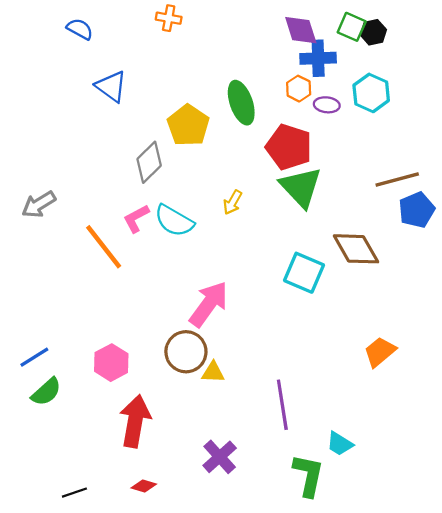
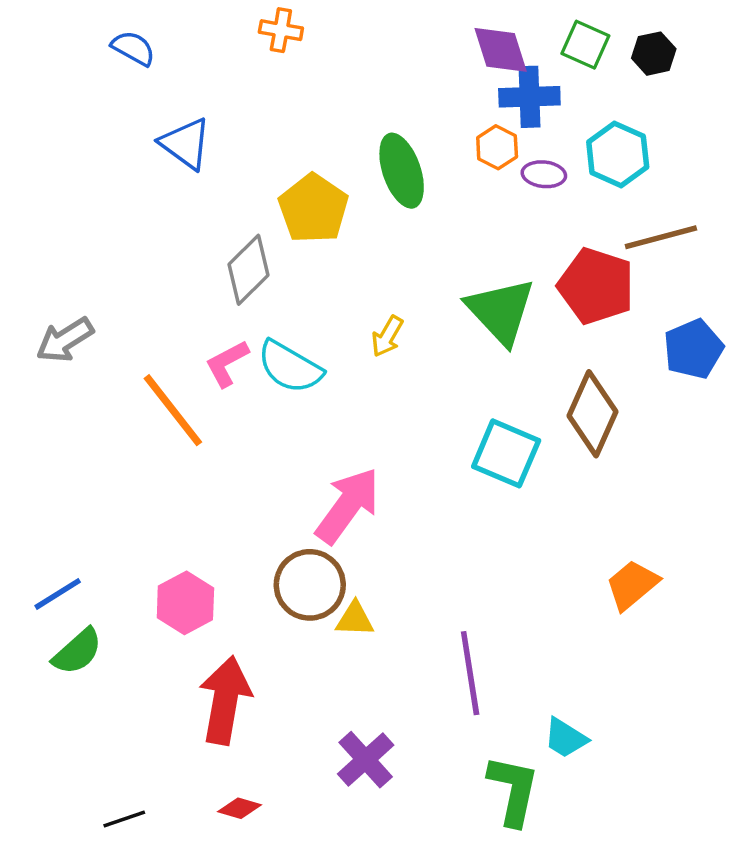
black hexagon: (373, 32) -> (654, 54), moved
red pentagon: (289, 147) -> (596, 286), moved
brown line: (397, 180) -> (661, 237), moved
brown diamond: (356, 249) -> (593, 414), turned 54

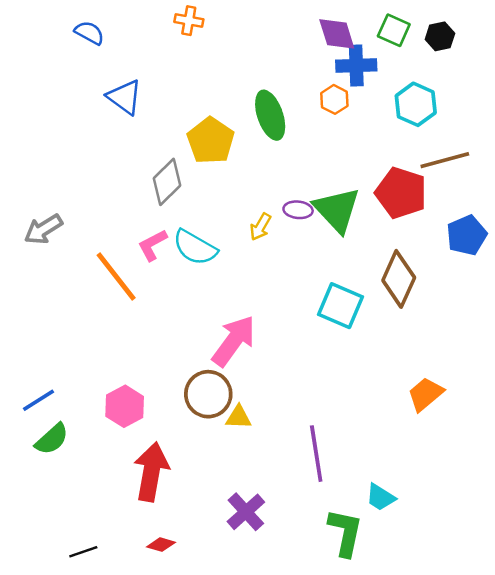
purple ellipse: (544, 174) -> (298, 210), moved

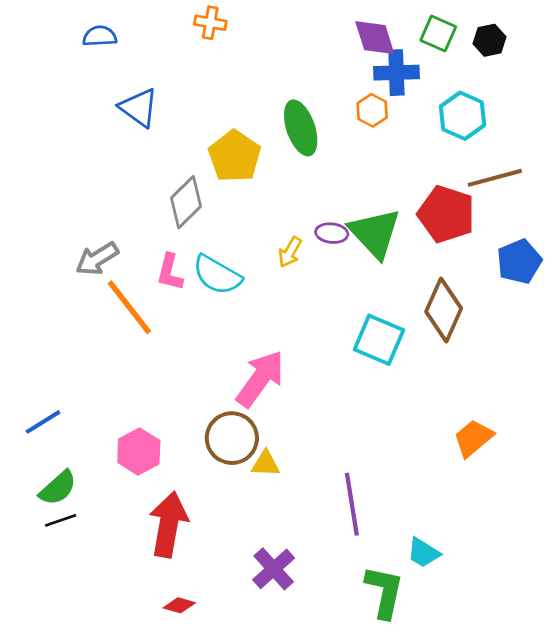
blue semicircle: (89, 33) -> (100, 36), turned -32
gray arrow: (43, 229) -> (97, 259), moved
pink L-shape: (152, 245) -> (170, 272), turned -48
blue line: (38, 400) -> (43, 422), moved
black line: (83, 552) -> (61, 520), moved

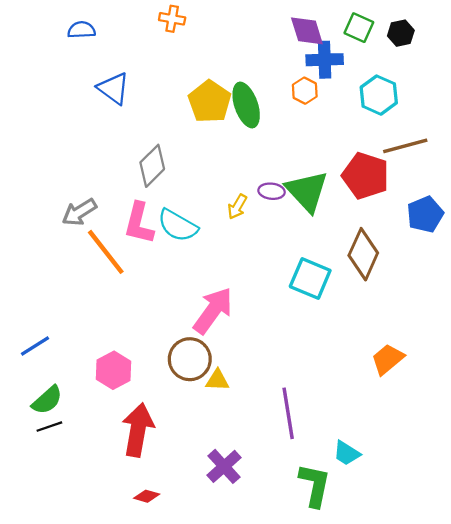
yellow pentagon: (235, 156) -> (210, 102), moved
pink L-shape: (170, 272) -> (139, 223), size x1.4

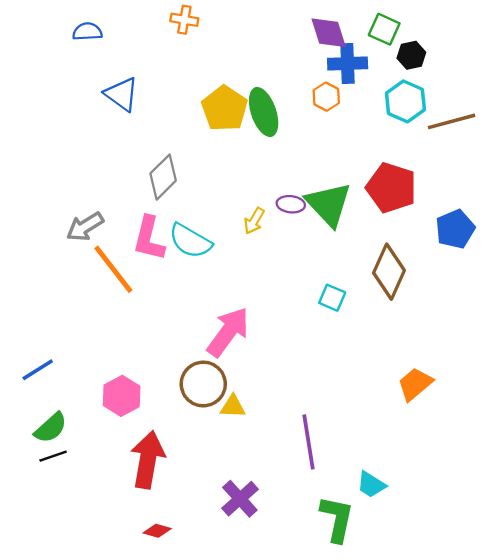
black hexagon: (401, 33) -> (411, 55), moved
brown line: (405, 146) -> (452, 121), moved
cyan square: (310, 279) -> (332, 298), size x0.6

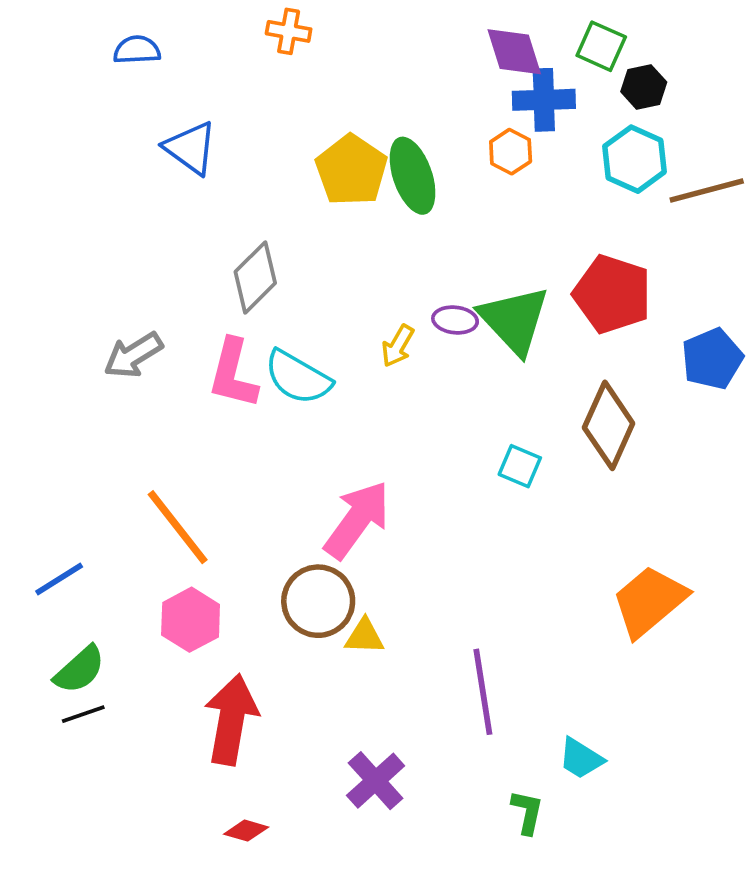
orange line: (113, 269) -> (178, 527), moved
orange trapezoid: (415, 384) -> (649, 601), size x1.4
green L-shape: (337, 519) -> (527, 812), size x0.6

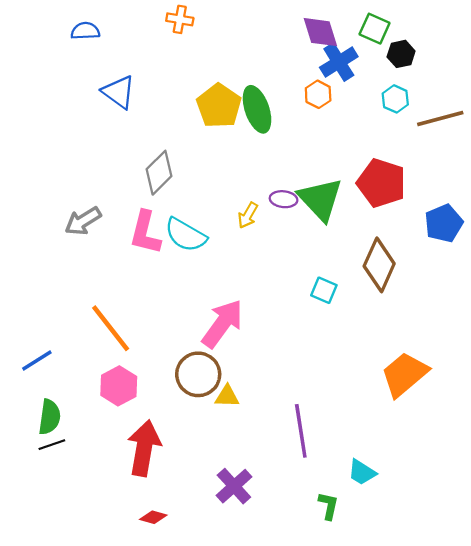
blue cross: (544, 100) -> (339, 62), turned -30
cyan hexagon: (635, 159) -> (395, 99), size x0.7
green semicircle: (80, 670) -> (50, 417), turned -40

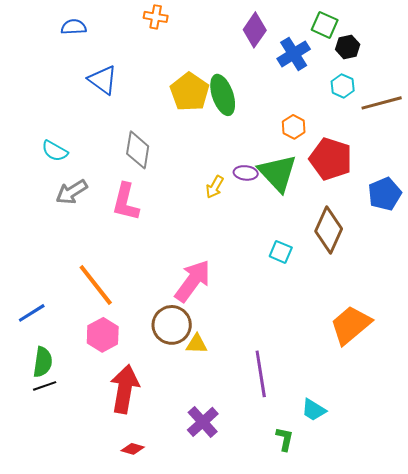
purple diamond: (320, 32) -> (255, 30), moved, turned 52
orange hexagon: (318, 94) -> (294, 127), moved
gray diamond: (159, 173) -> (138, 150), turned -36
cyan semicircle: (186, 235) -> (55, 151), moved, size x0.7

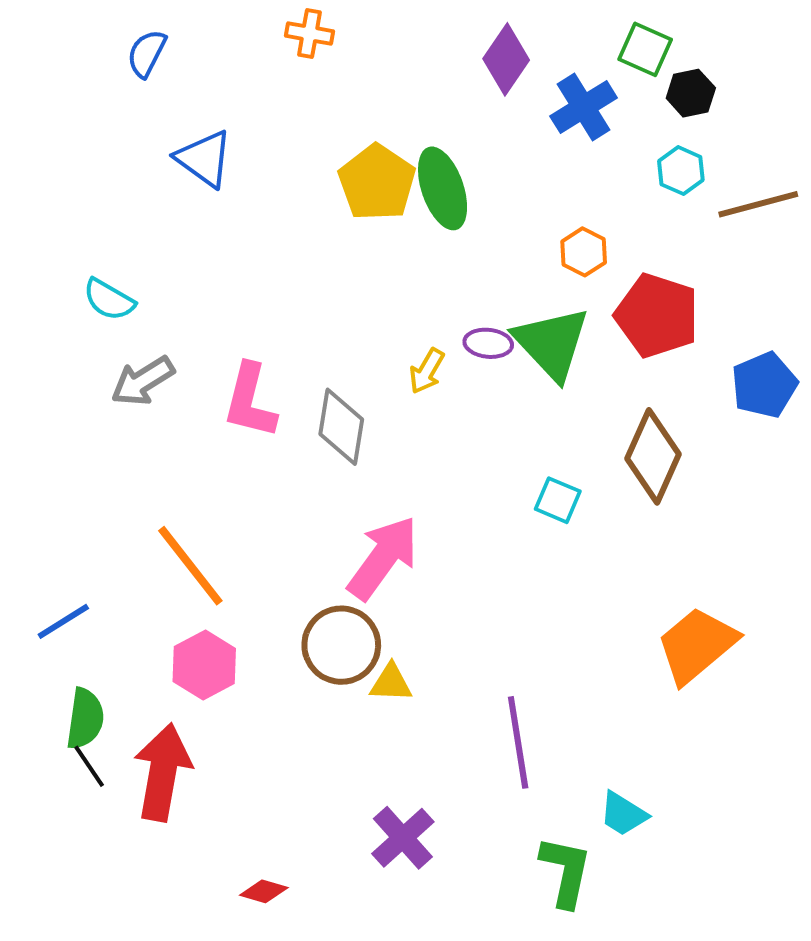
blue semicircle: (74, 27) -> (147, 53), turned -60
gray diamond: (138, 150) -> (341, 427), moved
black line: (45, 386) -> (89, 766), turned 75
red arrow: (125, 389) -> (163, 772), moved
green L-shape: (285, 439) -> (566, 871), size x1.5

